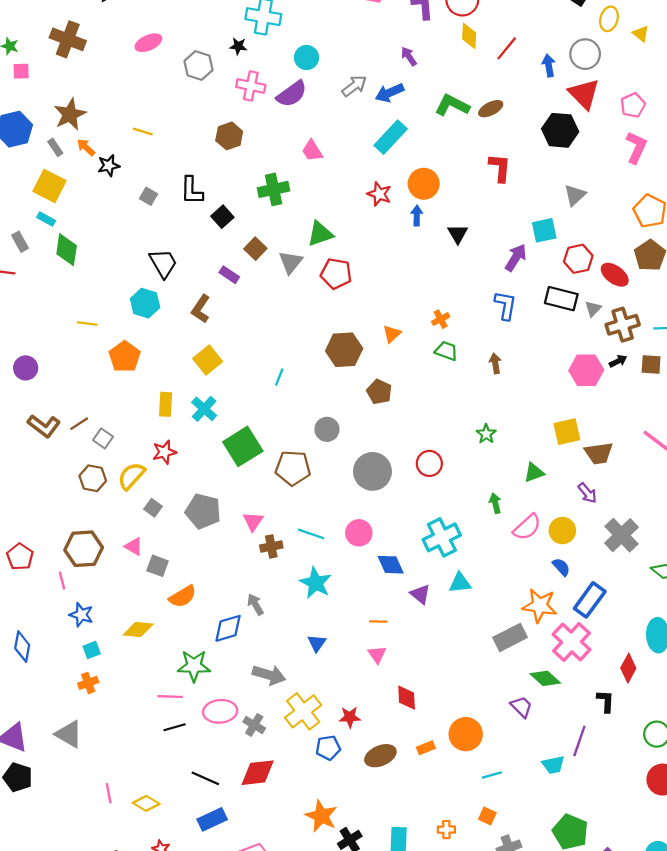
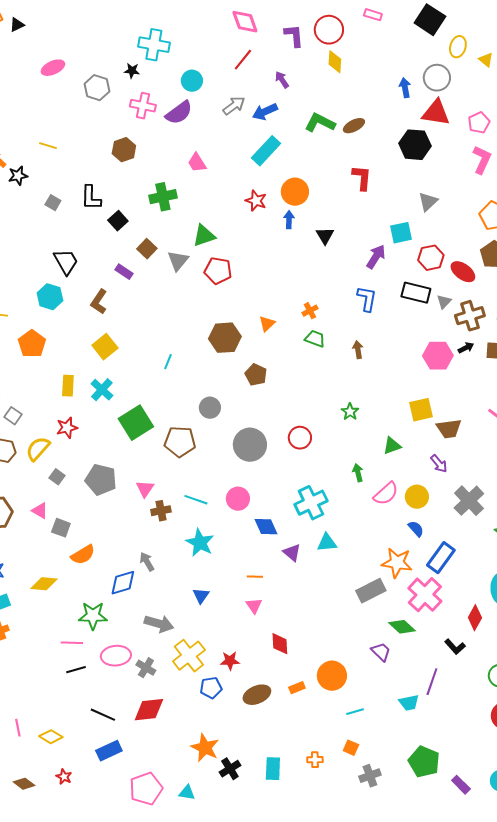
red line: (507, 48) -> (243, 60), moved
red triangle: (584, 94) -> (436, 113), turned -36
black L-shape: (606, 701) -> (455, 647), turned 135

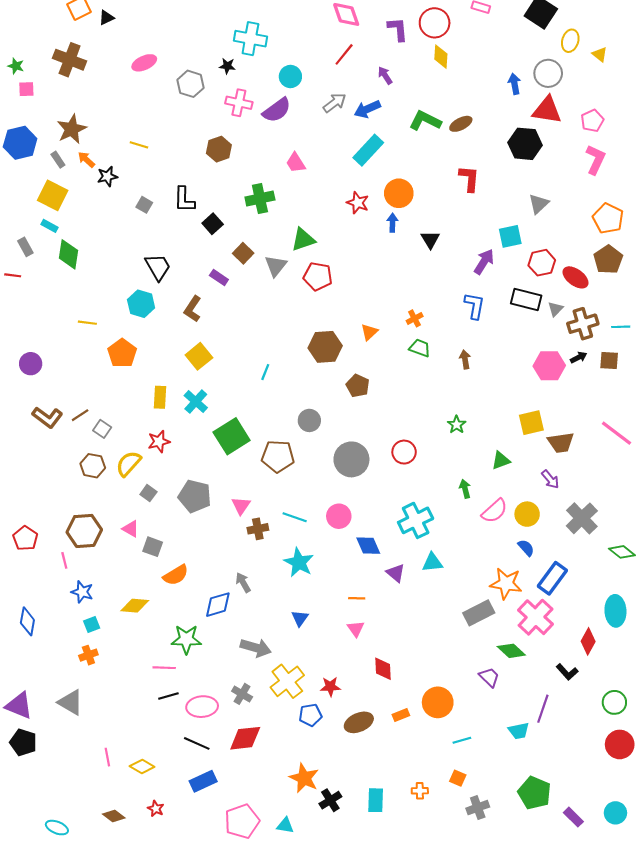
pink ellipse: (116, 656) -> (202, 707), moved

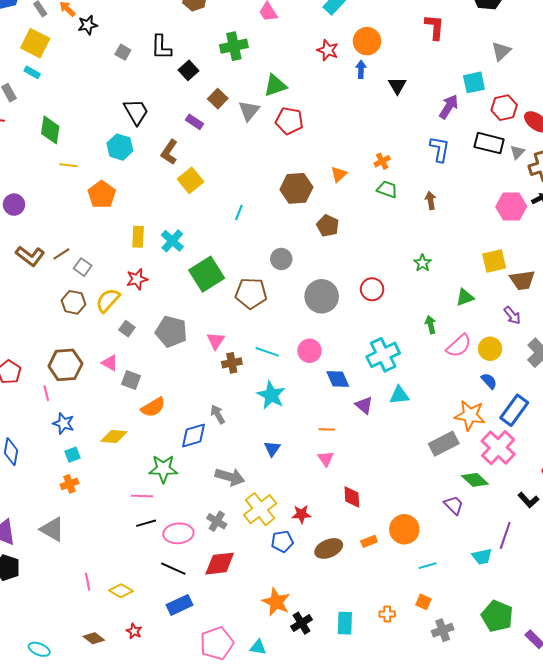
green diamond: (68, 254) -> (50, 130), moved
yellow square: (199, 356) -> (190, 180), moved

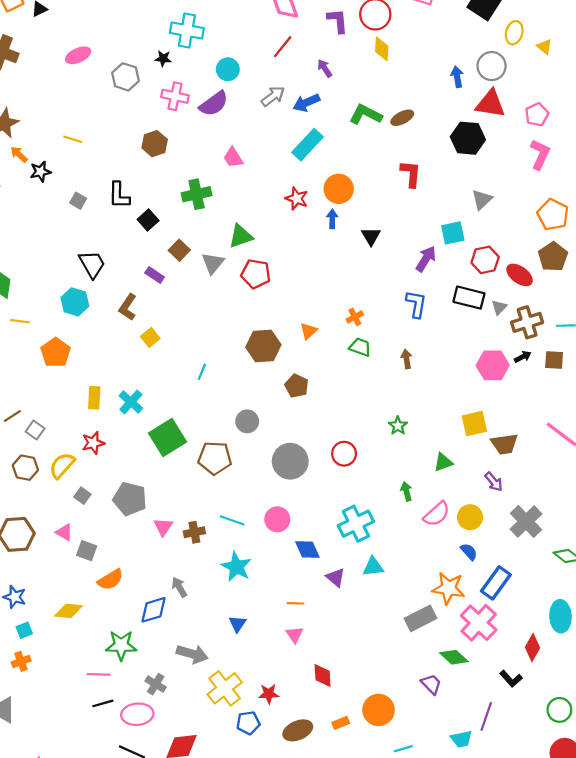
yellow square: (190, 180) -> (150, 337), size x0.7
pink triangle: (216, 341) -> (163, 527), moved
gray cross: (217, 521) -> (156, 684), moved

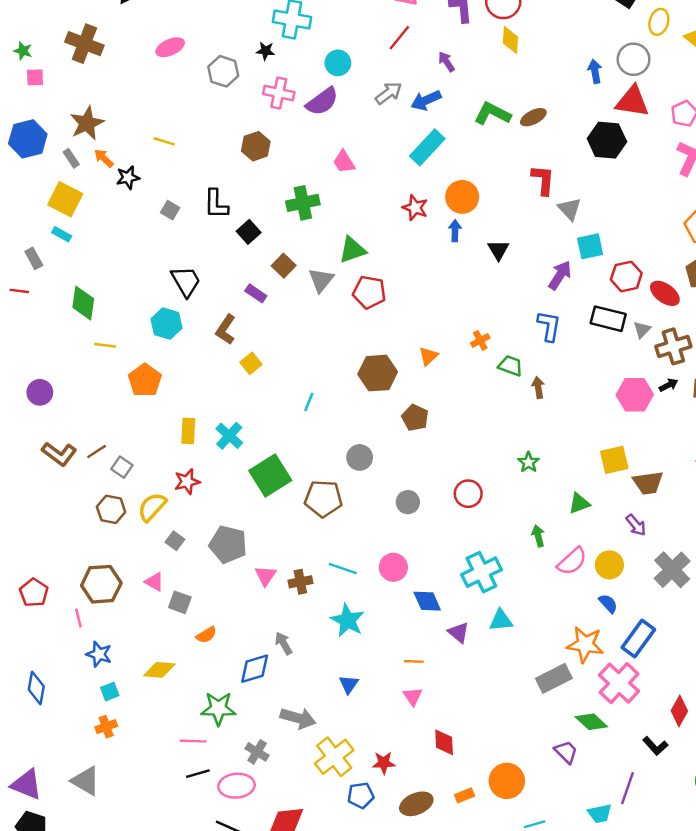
gray triangle: (482, 200) -> (570, 209), moved, turned -30
green trapezoid: (360, 347) -> (510, 366), moved
gray circle: (290, 461) -> (408, 502), size x0.6
orange semicircle: (110, 580) -> (206, 635), size x0.7

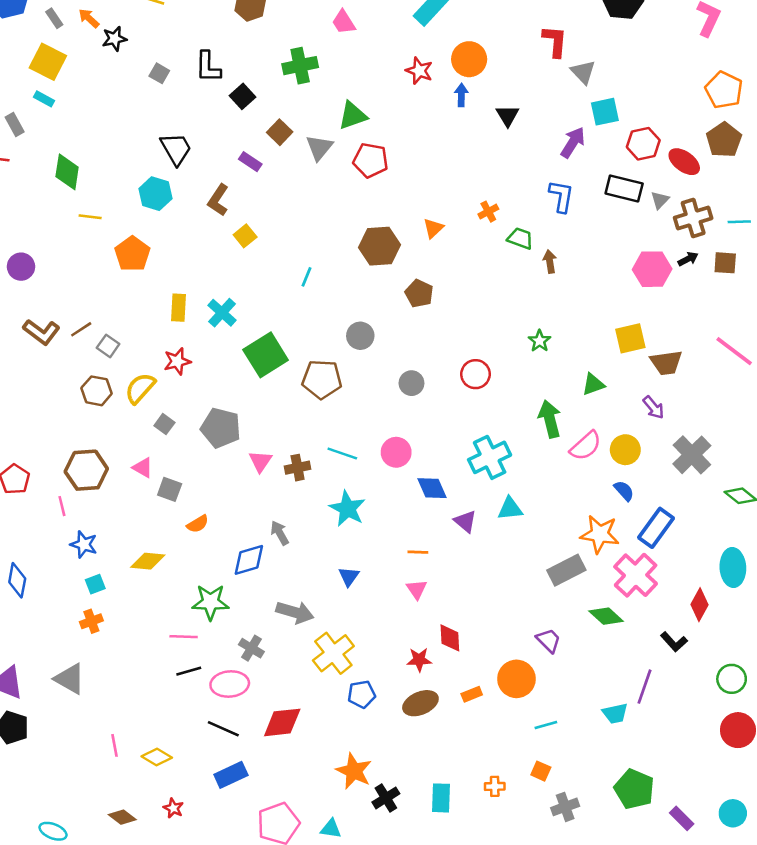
green arrow: (538, 536) -> (550, 419), size x1.6
purple trapezoid: (566, 752) -> (548, 640), moved
red star: (384, 763) -> (419, 660), moved

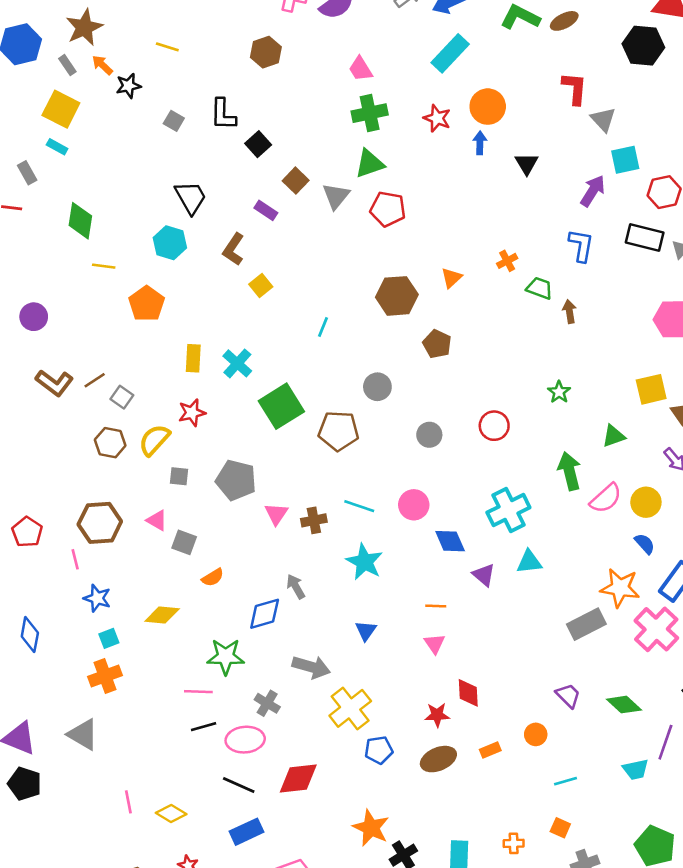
green cross: (300, 66) -> (370, 113), moved
gray square: (164, 424) -> (179, 476), turned -30
green diamond: (606, 616) -> (624, 705), moved
orange cross: (91, 621) -> (105, 676), size x1.4
orange circle: (516, 679) -> (536, 734), size x0.6

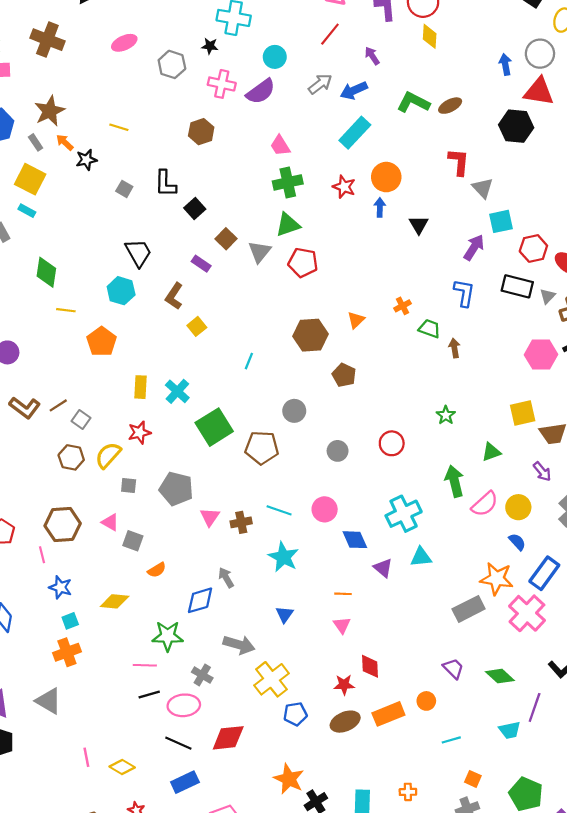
orange rectangle: (490, 750) -> (388, 714), size x1.8
orange square: (560, 828) -> (473, 779), moved

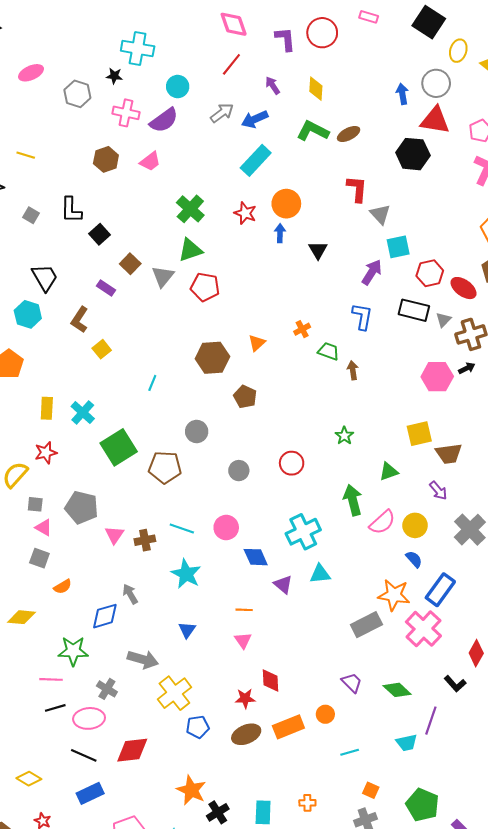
yellow diamond: (430, 36) -> (316, 89), moved
pink trapezoid: (280, 146) -> (150, 161), moved, turned -95
green cross: (288, 182) -> (190, 209), turned -36
pink triangle: (110, 522) -> (44, 528), moved

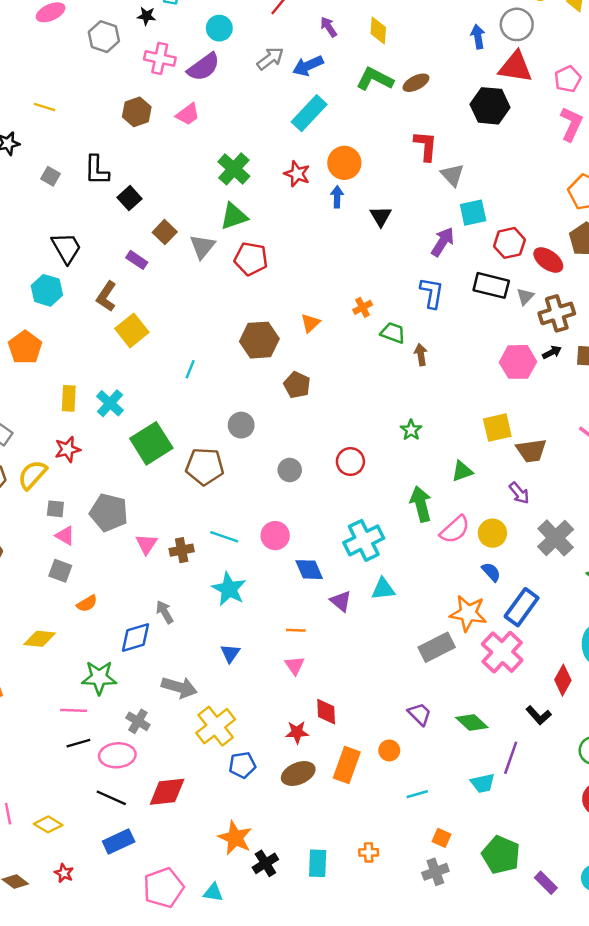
yellow square: (102, 349) -> (132, 330), size x1.5
orange rectangle: (288, 727) -> (347, 765), turned -48

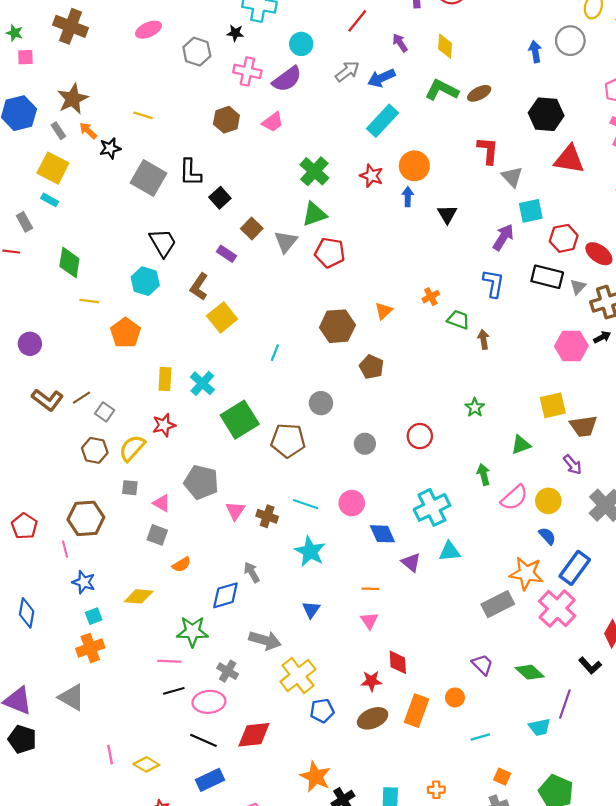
red triangle: (516, 67) -> (569, 159), moved
gray square: (51, 176) -> (149, 178), size x2.0
green arrow: (421, 504) -> (484, 475), size x0.7
gray square: (55, 509) -> (130, 488), moved
brown cross: (182, 550) -> (267, 516), turned 30

